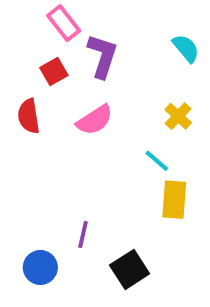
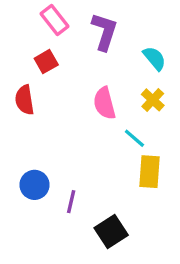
cyan semicircle: (186, 48) -> (154, 58), moved
purple L-shape: (102, 56) -> (104, 32), moved
pink semicircle: (95, 120) -> (104, 103), moved, turned 108
blue circle: (40, 267) -> (35, 185), moved

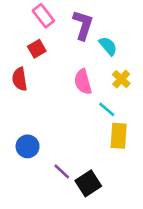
cyan semicircle: (154, 58) -> (108, 46), moved
purple line: (71, 202) -> (62, 171), moved, turned -60

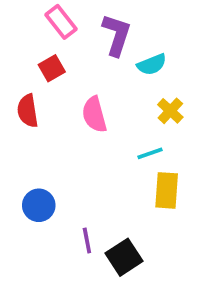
cyan semicircle: (108, 46) -> (152, 64), turned 108
pink semicircle: (83, 82) -> (94, 115), moved
cyan line: (107, 109) -> (150, 153), turned -60
purple line: (62, 171) -> (87, 241), turned 36

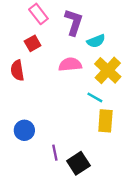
yellow cross: (170, 111) -> (108, 70), size x1.6
pink semicircle: (94, 115) -> (70, 64), moved, turned 100
cyan line: (150, 153) -> (95, 97), turned 49

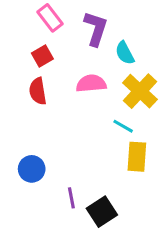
cyan semicircle: (96, 41) -> (125, 53), turned 84
red semicircle: (17, 70) -> (38, 91), moved

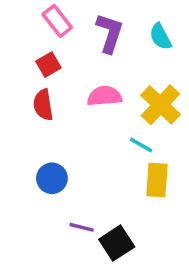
cyan semicircle: (125, 53) -> (160, 37), moved
blue circle: (32, 169) -> (52, 178), moved
purple line: (71, 198) -> (82, 227), turned -65

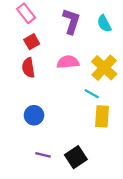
pink rectangle: (57, 21) -> (26, 13), moved
purple line: (82, 227) -> (43, 155), moved

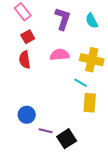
yellow cross: (104, 68) -> (92, 60), turned -30
blue circle: (34, 115) -> (27, 115), moved
purple line: (43, 155) -> (46, 131), moved

